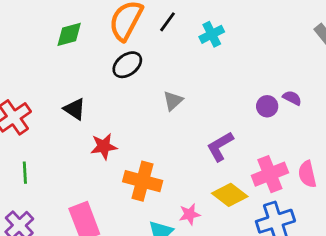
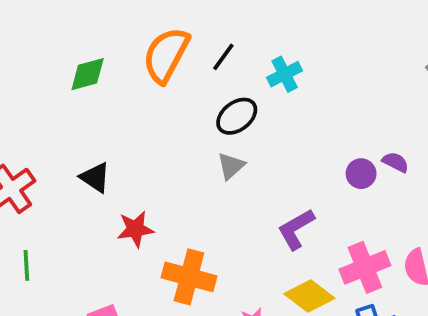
black ellipse: (127, 65) -> (237, 116), moved

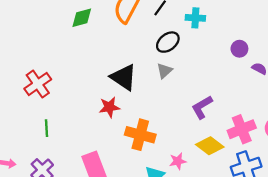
cyan cross: (285, 74) -> (195, 18), turned 30
purple circle: (361, 174) -> (239, 49), moved
black triangle: (95, 177) -> (124, 77), moved, size x1.5

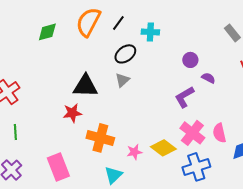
black triangle: (124, 77) -> (85, 86), turned -32
purple L-shape: (202, 107) -> (184, 97), moved
pink cross: (242, 129) -> (192, 133), turned -30
pink star: (178, 161) -> (134, 152), moved

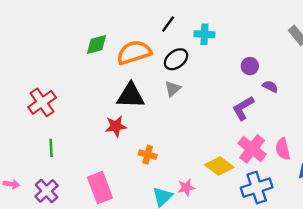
orange semicircle: (88, 22) -> (134, 52), moved, turned 44
green diamond: (47, 32) -> (97, 44), moved
orange cross: (100, 138) -> (148, 155), size x0.6
pink star: (134, 152) -> (186, 188), moved

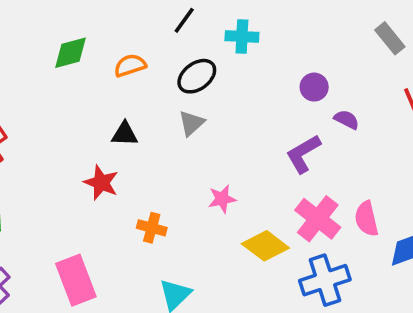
orange semicircle: (134, 52) -> (130, 65), size x0.6
black triangle: (131, 96) -> (125, 134), size x0.6
red star: (116, 126) -> (101, 183), turned 30
pink star: (186, 188) -> (222, 199), moved

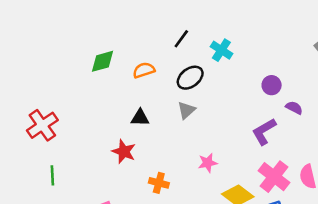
cyan cross: (242, 37) -> (221, 50), turned 30

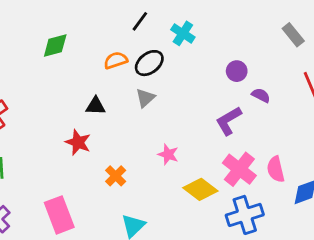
orange semicircle: (144, 70) -> (116, 60), moved
pink star: (208, 163) -> (168, 154), turned 30
orange cross: (159, 183) -> (116, 176), turned 30

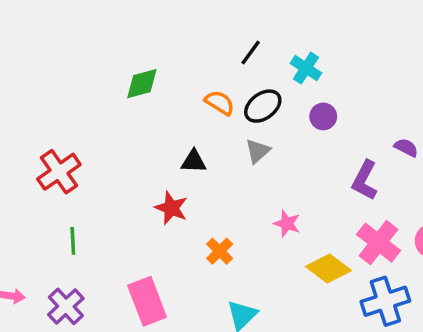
orange semicircle: (116, 60) -> (220, 103), turned 50
purple circle: (237, 71) -> (323, 116), moved
purple L-shape: (229, 121) -> (365, 180), turned -32

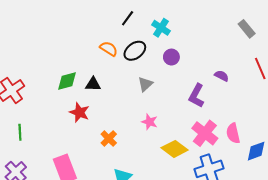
green diamond: (142, 84) -> (67, 81), moved
gray triangle: (258, 151) -> (145, 84), moved

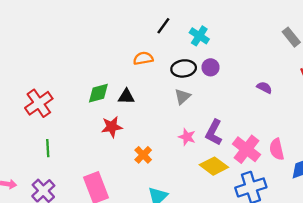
orange semicircle: (109, 49) -> (143, 58), turned -42
black ellipse: (135, 51) -> (184, 68), moved, turned 30
purple L-shape: (196, 96) -> (214, 132), moved
red star: (79, 112) -> (112, 127), turned -30

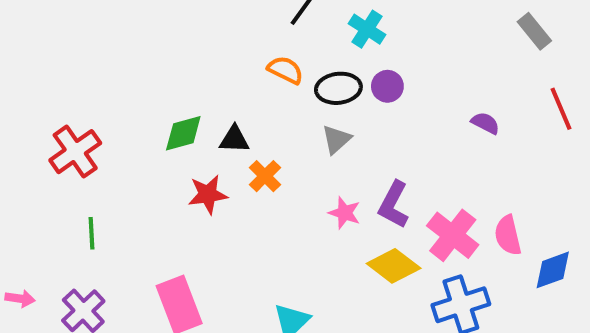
orange semicircle: (143, 58) -> (285, 70), moved, turned 36
orange cross: (143, 155) -> (265, 176), moved

